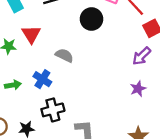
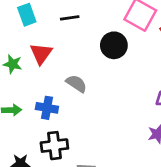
blue cross: (42, 79) -> (47, 108), turned -30

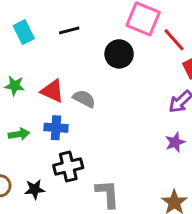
red triangle: (41, 54) -> (52, 91), moved, turned -35

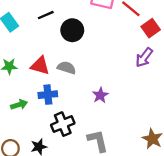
black circle: (119, 54) -> (72, 30), moved
purple star: (175, 142) -> (100, 95), moved

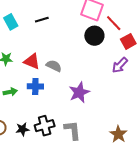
black circle: (72, 30) -> (94, 36), moved
purple star: (100, 95) -> (79, 92), size x1.5
black cross: (63, 124) -> (45, 126), moved

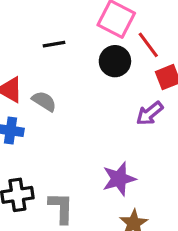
black line: (42, 20) -> (54, 44), moved
purple star: (79, 92) -> (119, 179), moved

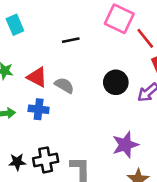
black circle: (115, 61) -> (116, 82), moved

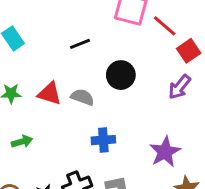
black circle: (116, 82) -> (121, 75), moved
blue cross: (39, 109) -> (103, 140), moved

